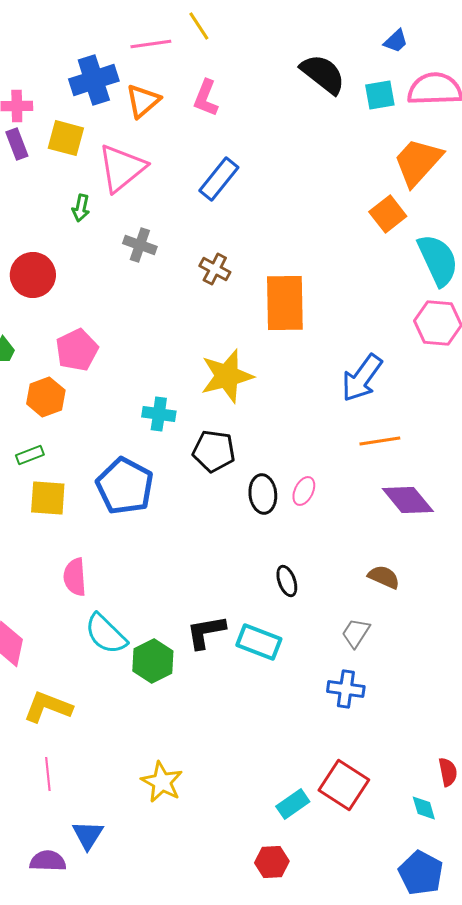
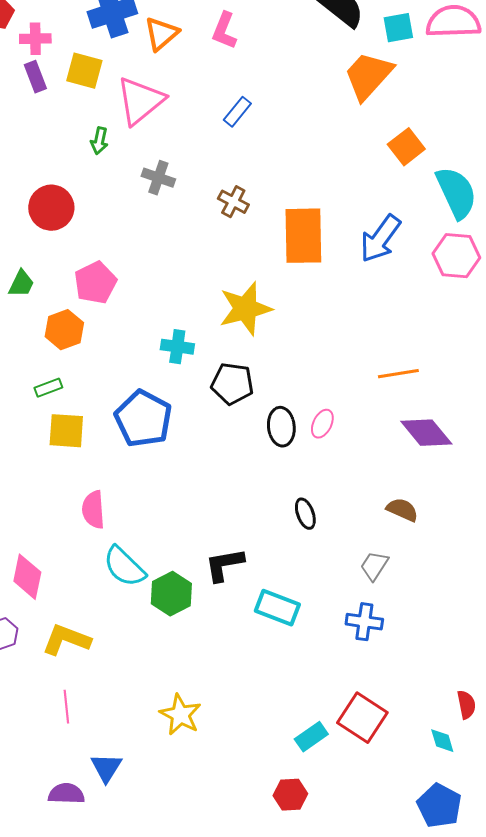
orange trapezoid: (418, 162) -> (368, 76), moved
blue rectangle: (219, 179) -> (237, 112), size x0.7
blue arrow: (362, 378) -> (380, 239), moved
cyan rectangle: (259, 642) -> (277, 608), moved

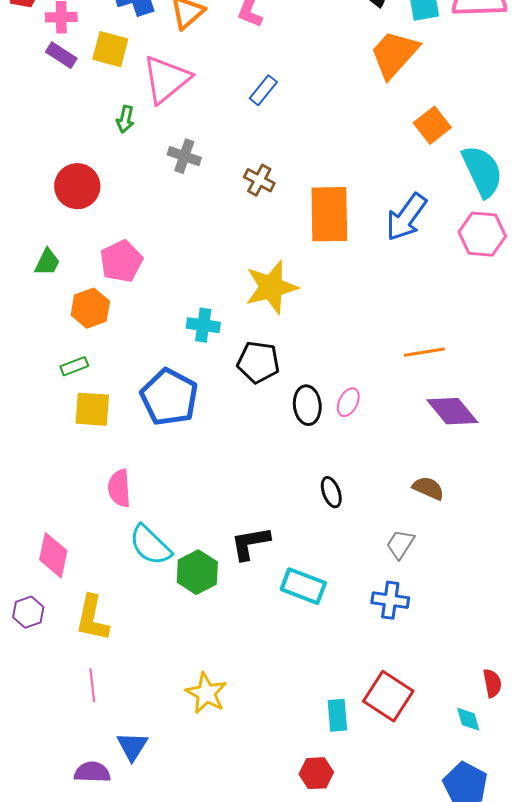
purple rectangle: (35, 77) -> (61, 55), turned -36
yellow L-shape: (66, 640) -> (92, 618), turned -99
cyan rectangle: (311, 737) -> (337, 715), turned -60

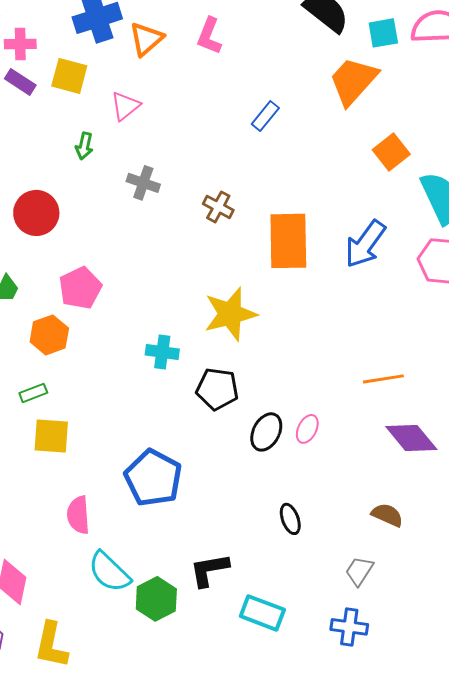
pink triangle: (166, 79) -> (125, 106), size x0.6
blue rectangle: (263, 90) -> (265, 116), moved
blue pentagon: (169, 397) -> (153, 478), moved
black ellipse: (307, 405) -> (266, 432), turned 33

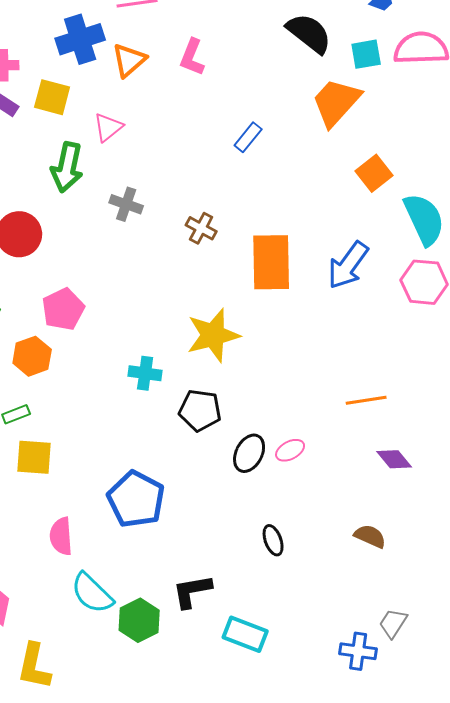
green arrow: (84, 146) -> (67, 167), size x1.8
pink ellipse: (307, 429) -> (290, 450), turned 36
purple diamond: (411, 438) -> (394, 459), size x0.7
gray trapezoid: (359, 571) -> (393, 623), moved
blue cross: (349, 627) -> (358, 651), moved

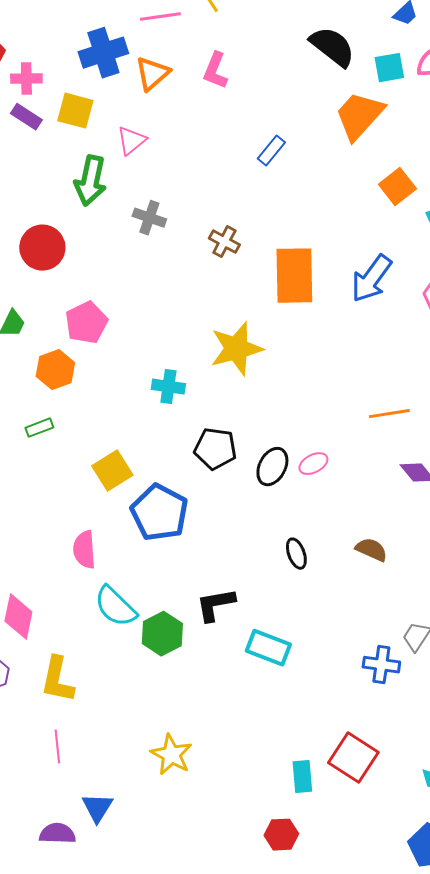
black pentagon: (200, 410) -> (215, 449), moved
yellow square: (34, 457) -> (112, 471), moved, turned -36
brown semicircle: (370, 536) -> (371, 550), moved

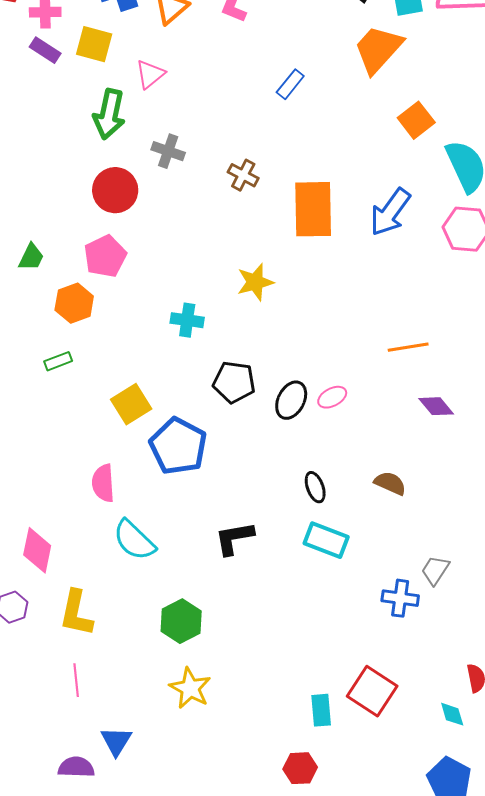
red circle: (42, 248) -> (115, 190), moved
yellow star: (236, 349) -> (255, 282), size x0.7
green hexagon: (162, 634) -> (181, 621), moved
cyan rectangle: (268, 648) -> (326, 540), moved

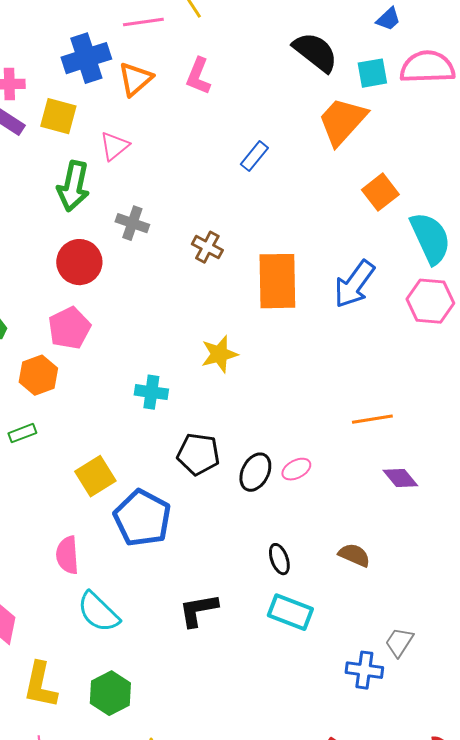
green hexagon: (181, 621) -> (110, 693), moved

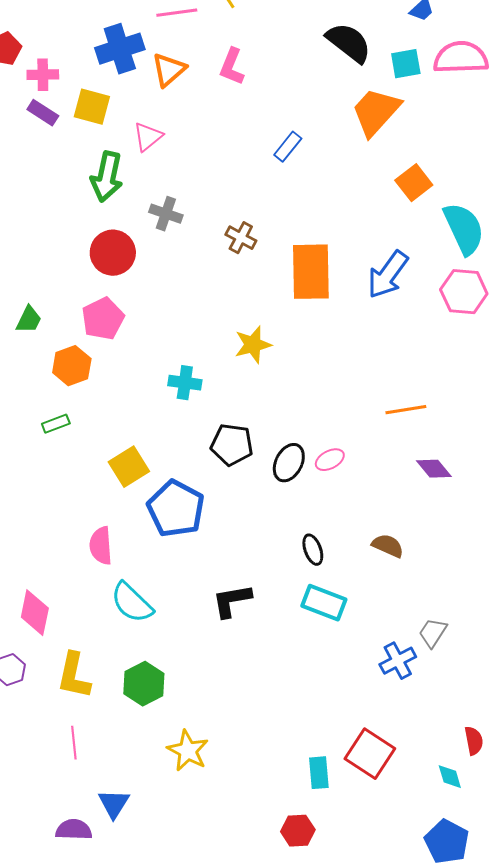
blue cross: (364, 670) -> (398, 661), turned -36

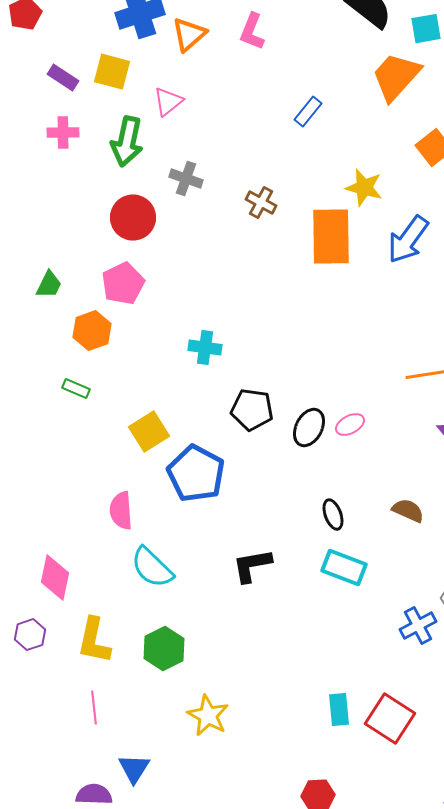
pink cross: (43, 75) -> (63, 133), moved
yellow star: (253, 345) -> (364, 188), moved, turned 30
green rectangle: (56, 424) -> (76, 389), turned 44
cyan rectangle: (319, 773) -> (339, 710), moved

